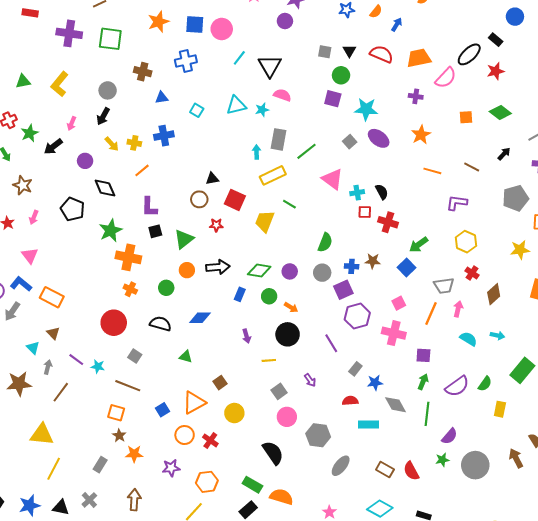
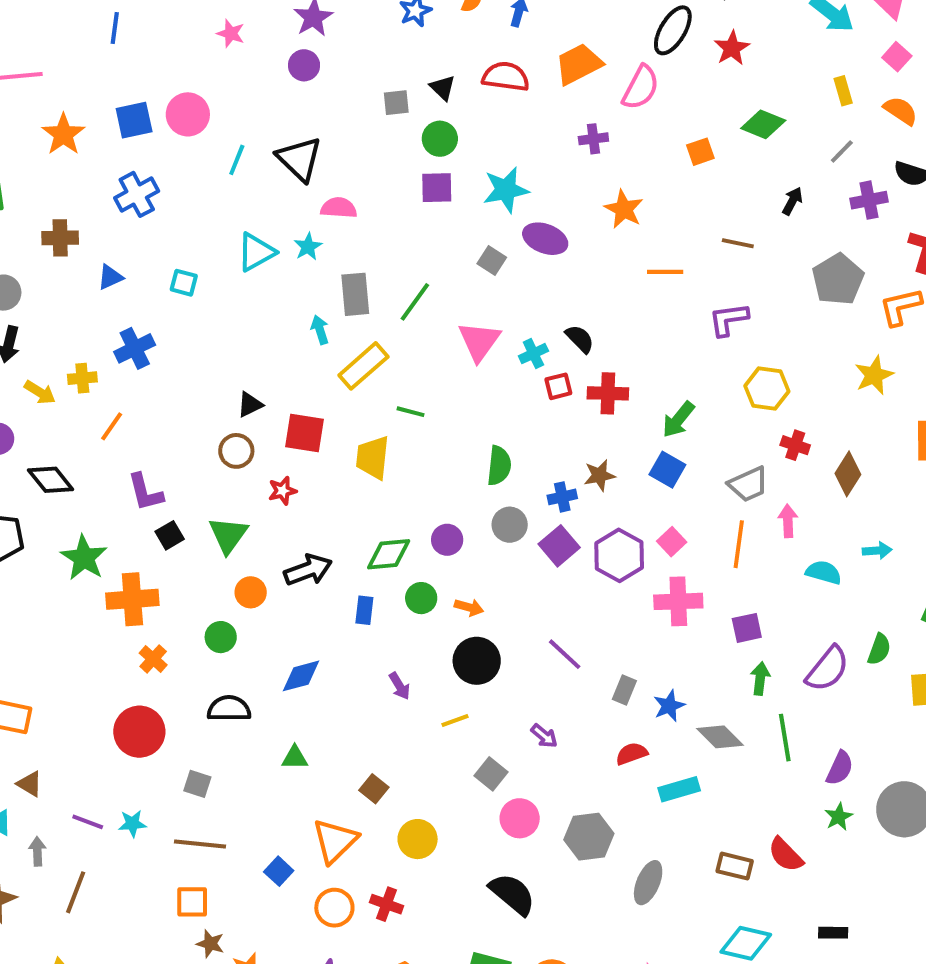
pink triangle: (332, 179) -> (479, 341), turned 45
orange cross: (130, 289) -> (153, 659), turned 32
purple hexagon: (357, 316) -> (619, 555), moved

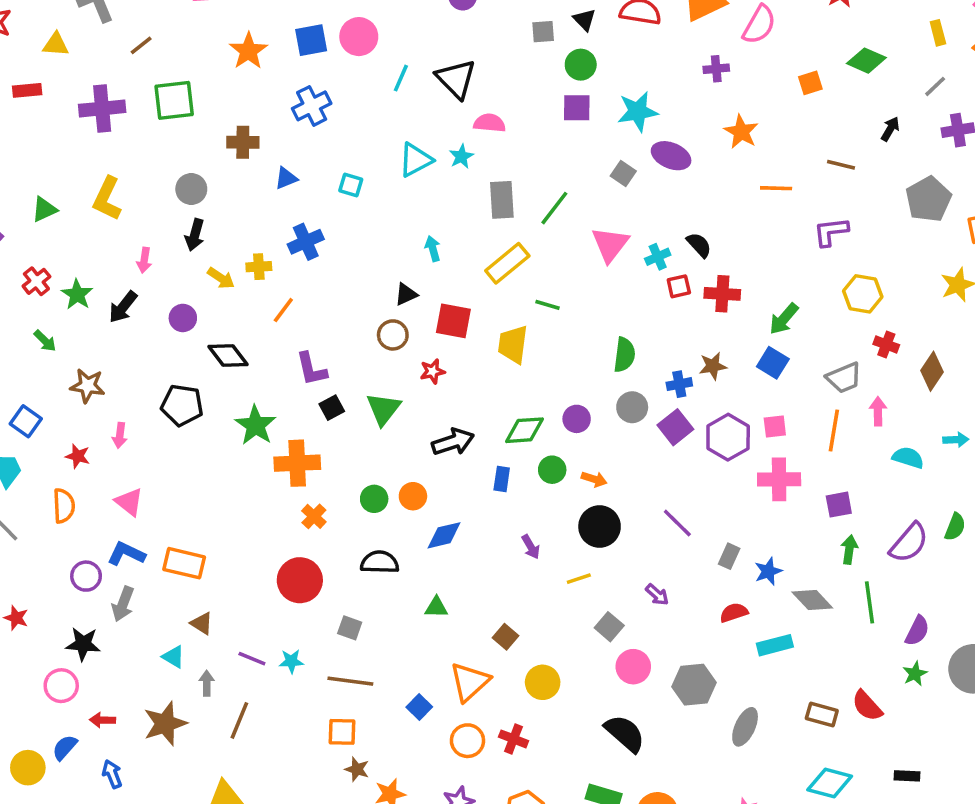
cyan arrow: (320, 330) -> (433, 249), moved
pink square: (672, 542) -> (775, 427), turned 35
orange circle: (251, 592) -> (413, 496), moved

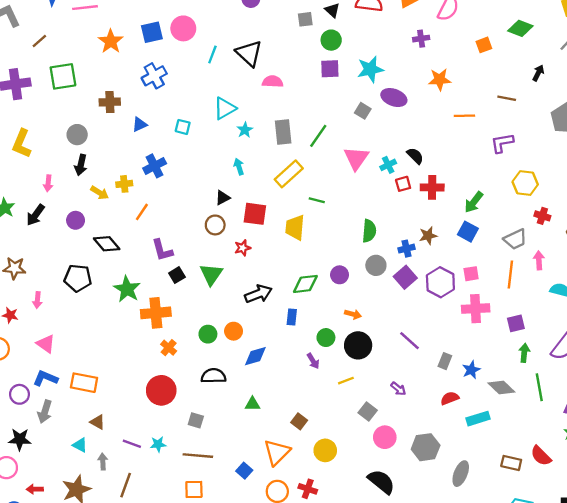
orange star: (741, 132) -> (440, 79), turned -30
cyan star: (461, 156) -> (245, 130), moved
green circle: (552, 470) -> (326, 338), moved

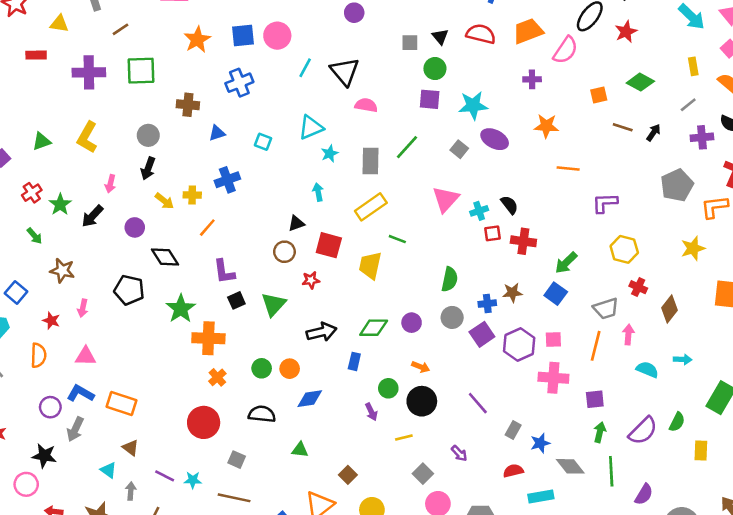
brown line: (507, 98) -> (623, 127), moved
green line: (318, 136) -> (407, 147), moved
pink triangle: (46, 344) -> (86, 356), turned -42

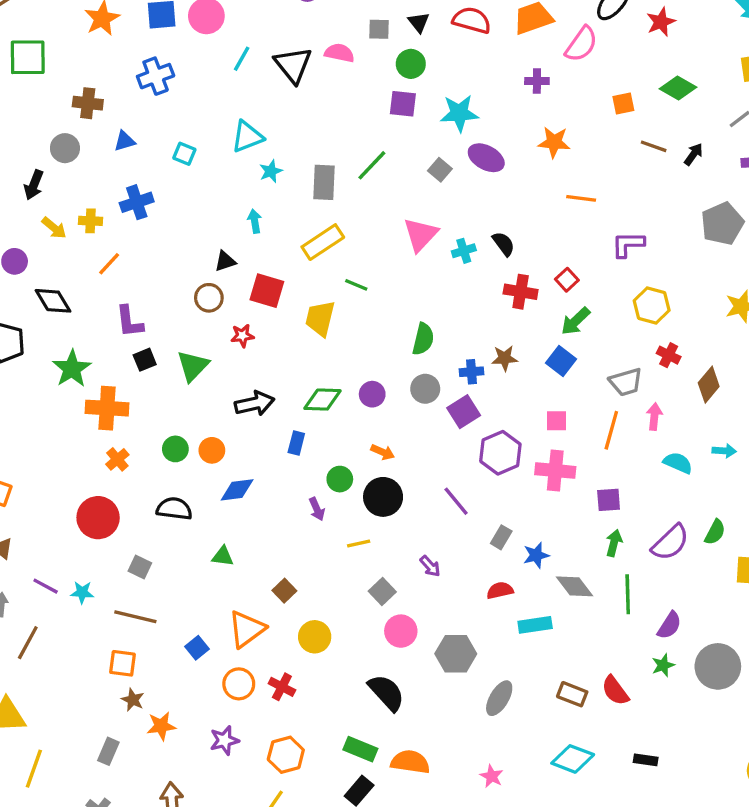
pink semicircle: (366, 105) -> (339, 53), moved
gray circle: (148, 135) -> (65, 148), moved
red square: (493, 233) -> (567, 280), moved, turned -36
purple hexagon: (519, 344) -> (500, 453), moved

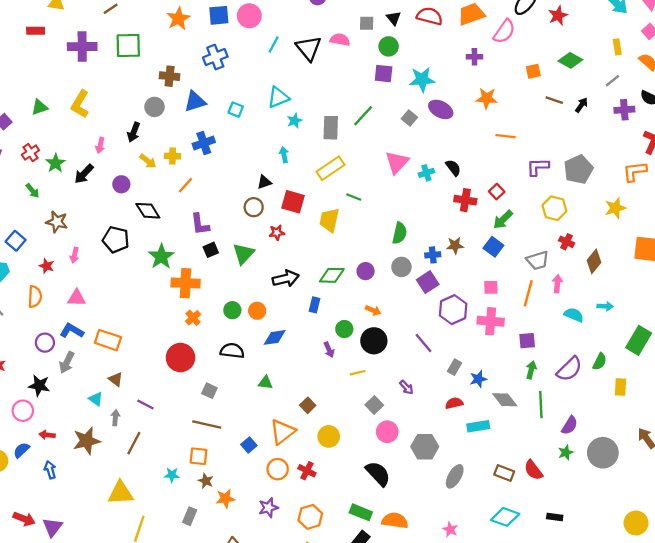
blue triangle: (125, 141) -> (195, 101), size x1.5
gray pentagon: (722, 224) -> (578, 169), moved
cyan star: (82, 592) -> (172, 475), moved

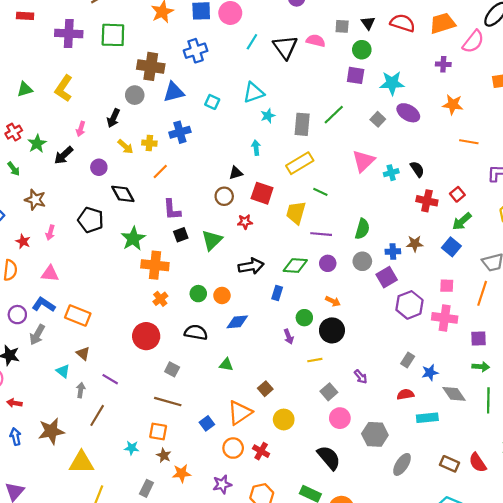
brown cross: (170, 76) -> (151, 66), size x1.4
purple line: (423, 343) -> (321, 234), moved, turned -48
green arrow: (531, 370) -> (481, 367), turned 77
brown star: (87, 441) -> (51, 431), moved

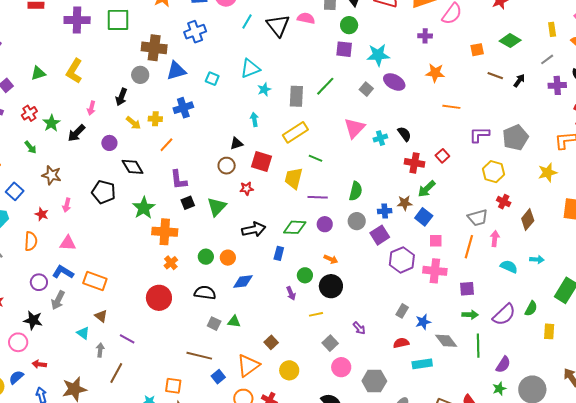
green arrow: (462, 221) -> (427, 189), moved
blue square: (451, 247) -> (424, 217), moved
gray square: (172, 369) -> (214, 324), moved
brown line: (168, 402) -> (199, 356), moved

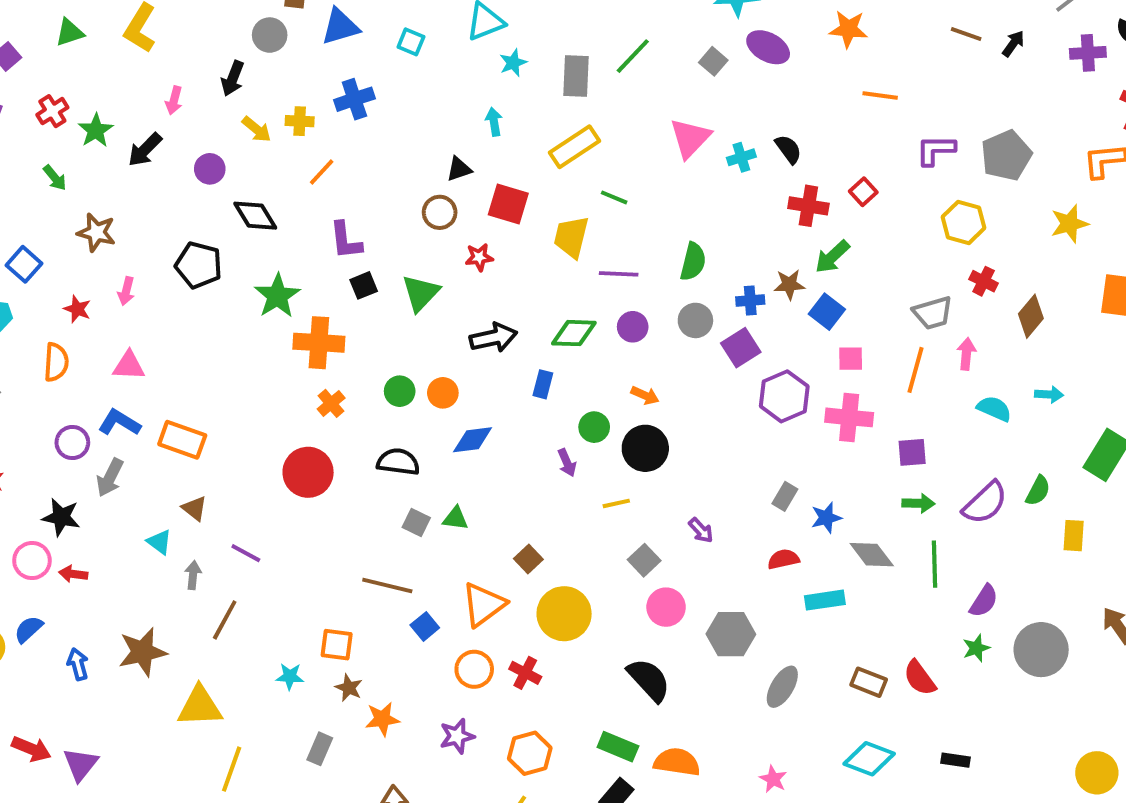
red arrow: (39, 364) -> (73, 574), moved
yellow circle: (289, 370) -> (564, 614), size x1.4

